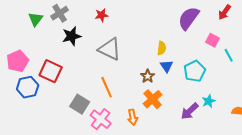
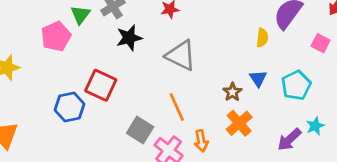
yellow semicircle: (162, 48) -> (262, 38), moved
pink pentagon: (18, 61) -> (56, 36), moved
orange arrow: (133, 117) -> (201, 141), moved

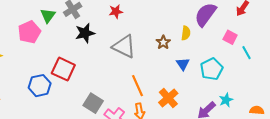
brown star: (232, 92) -> (163, 42), moved
orange line: (177, 107) -> (137, 86), moved

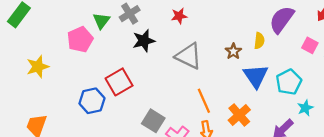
blue triangle: (183, 64) -> (256, 76), size x1.6
red square: (63, 69) -> (119, 82), turned 35
cyan star: (226, 100) -> (305, 108), moved

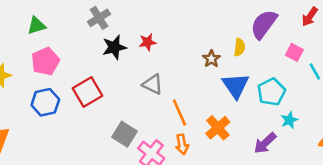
red star: (179, 16) -> (148, 42), moved
green triangle: (101, 21) -> (36, 26), moved, turned 36
pink pentagon: (80, 40) -> (45, 61), moved
gray triangle: (189, 56) -> (153, 84), moved, size x0.7
blue hexagon: (92, 101) -> (45, 102), moved

